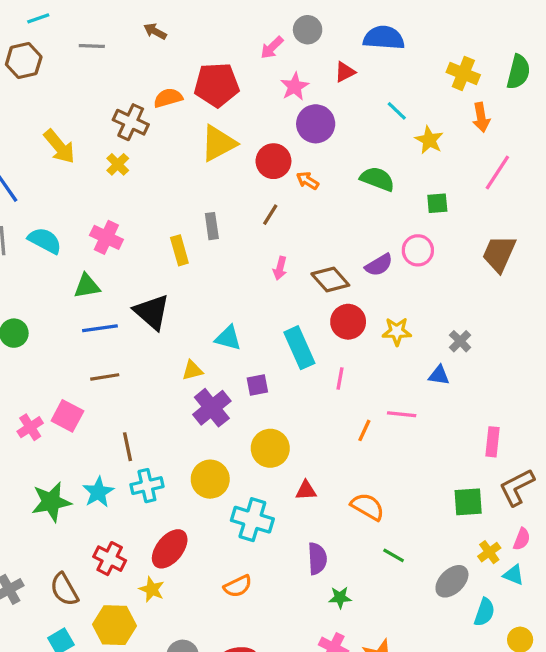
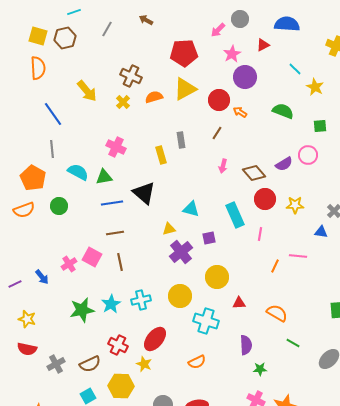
gray line: (92, 46) -> (107, 29), turned -63
orange semicircle: (168, 98) -> (154, 97), moved
cyan semicircle: (45, 241) -> (78, 172), moved
brown line: (127, 447) -> (120, 262), moved
brown semicircle: (64, 589) -> (90, 364), turned -85

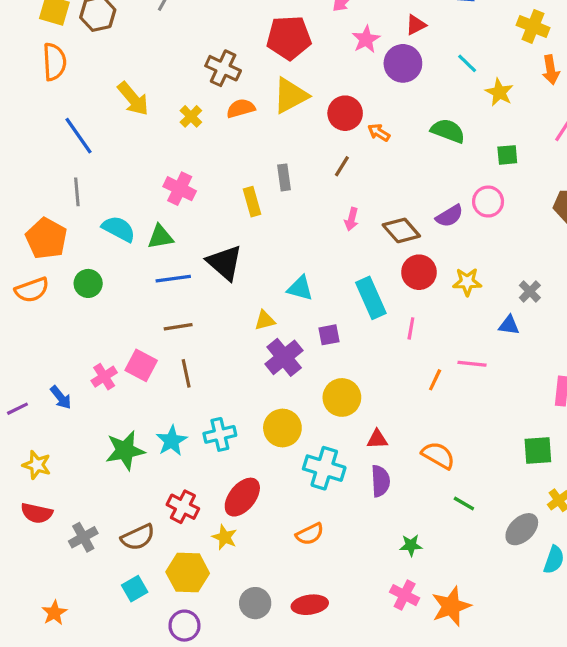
brown cross: (131, 76) -> (223, 68), moved
purple circle: (245, 77) -> (403, 63), moved
purple semicircle: (246, 345) -> (380, 481), moved

